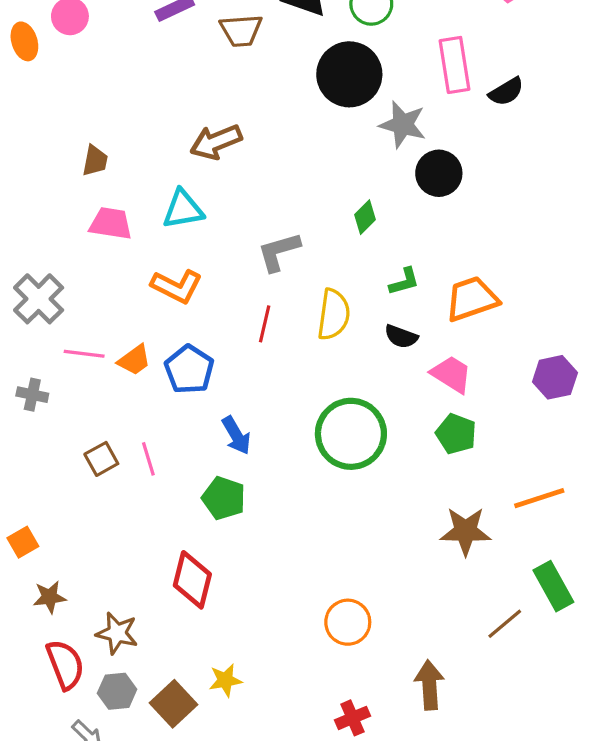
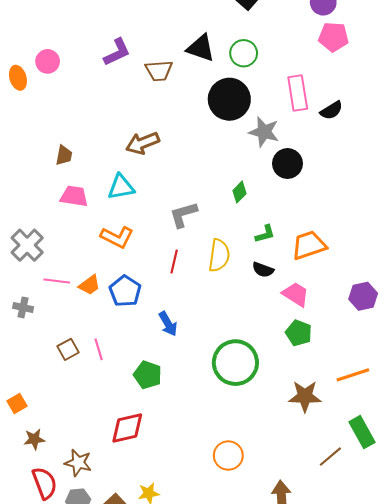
green circle: (351, 434) -> (235, 363), moved
blue arrow: (236, 435) -> (168, 324), moved
red diamond: (192, 580) -> (127, 428), turned 63

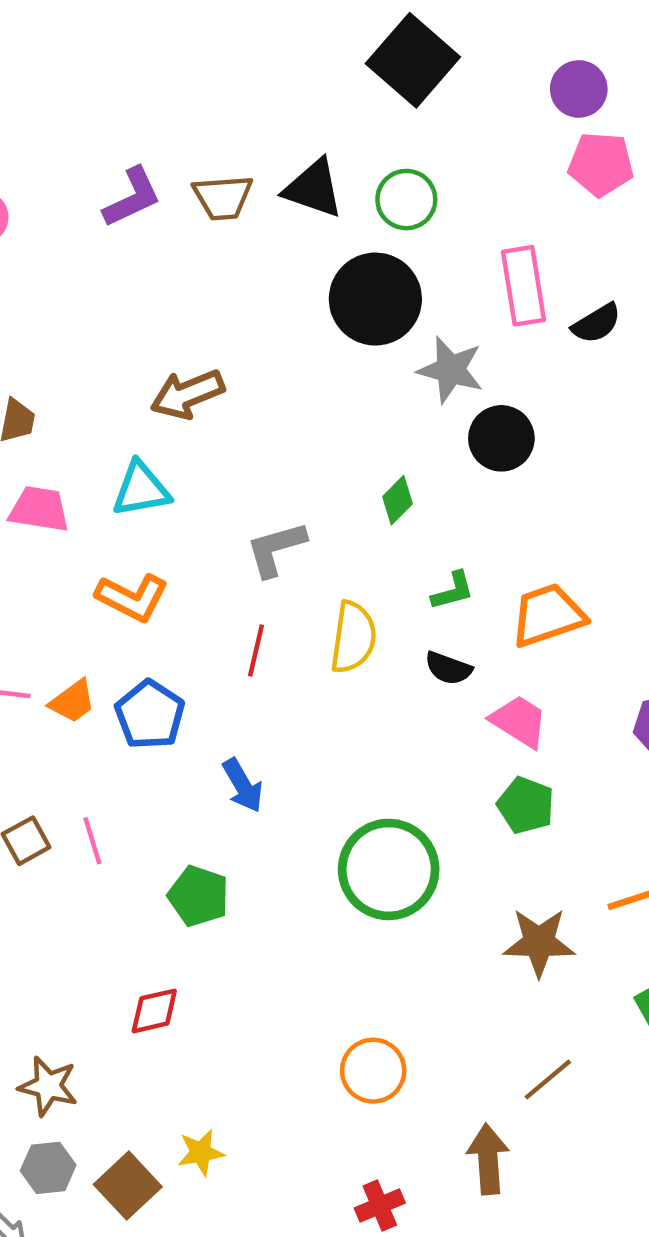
brown trapezoid: (159, 71) -> (223, 197), moved
red diamond: (127, 428) -> (154, 1011), size x0.7
brown line: (330, 457) -> (548, 1079), moved

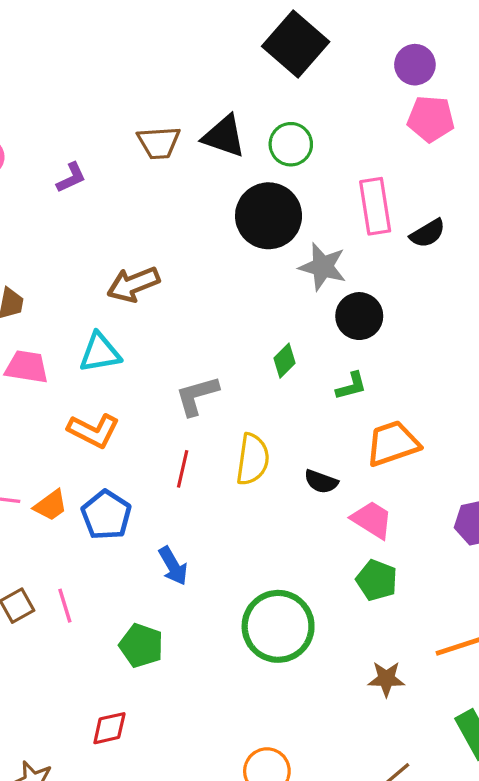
purple L-shape: (132, 197) -> (71, 178), moved, size x0.7
green L-shape: (453, 591) -> (351, 386), moved
brown star: (539, 942) -> (386, 679), size x0.7

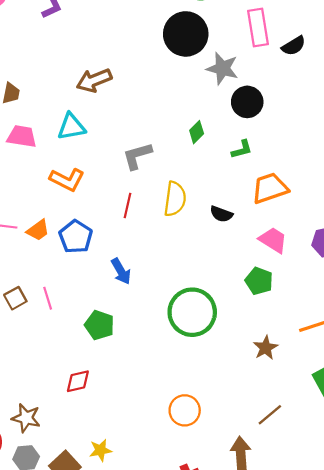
pink trapezoid: (372, 520) -> (273, 240), moved
brown star: (386, 679) -> (266, 348), turned -30

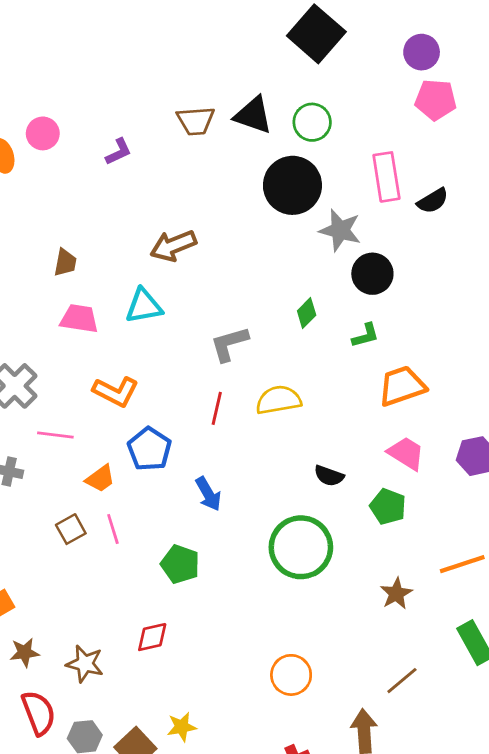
orange L-shape: (67, 180) -> (116, 392), moved
yellow semicircle: (175, 199) -> (278, 400), turned -108
black semicircle: (221, 214) -> (329, 476), moved
orange trapezoid: (38, 230) -> (100, 479), moved
brown star: (26, 418) -> (85, 664), moved

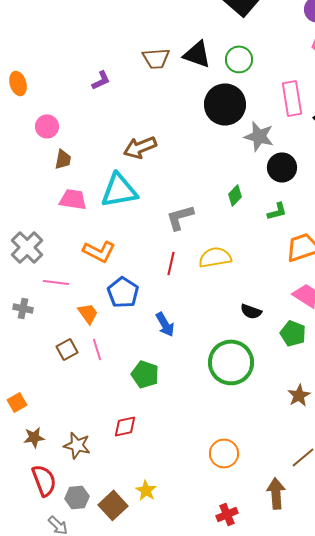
pink circle: (43, 133) -> (47, 126), moved
cyan triangle: (144, 306) -> (119, 190), size x1.4
orange trapezoid: (100, 479) -> (88, 313), turned -90
yellow star: (182, 727) -> (146, 490), turned -30

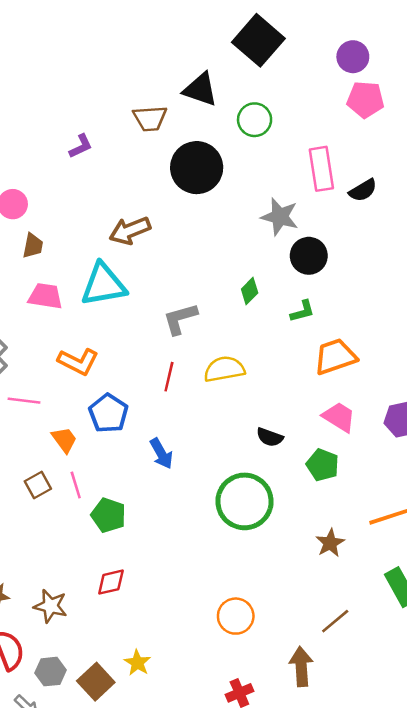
black triangle: (197, 54) -> (200, 89), moved
black circle: (225, 104) -> (197, 168), moved
green pentagon: (145, 374) -> (108, 515), moved

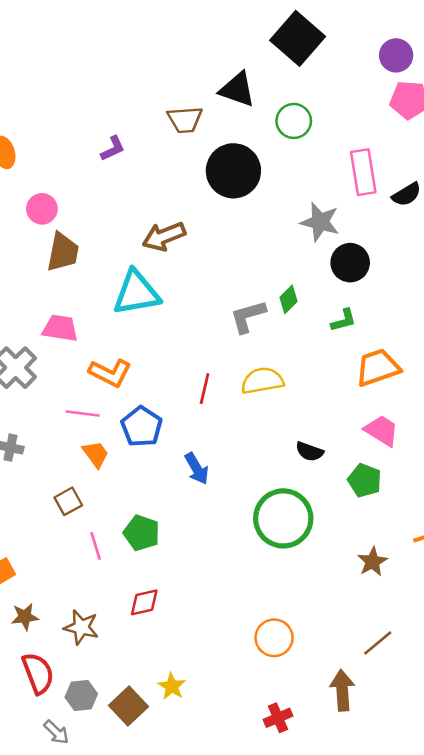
brown trapezoid: (33, 246) -> (63, 252), size x1.5
pink trapezoid: (45, 296) -> (60, 328), moved
gray L-shape: (180, 319) -> (248, 316), moved
pink line: (24, 401) -> (83, 413), moved
pink line: (76, 485) -> (96, 546), moved

